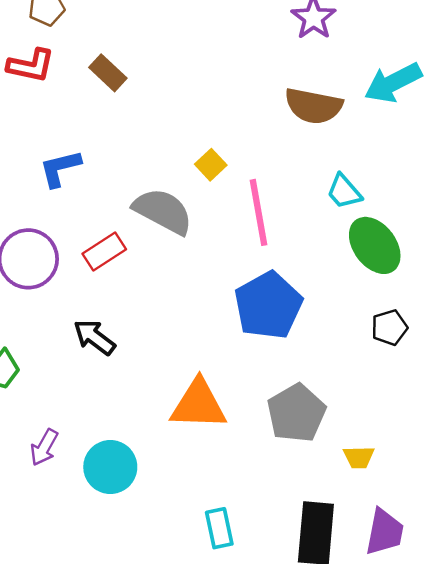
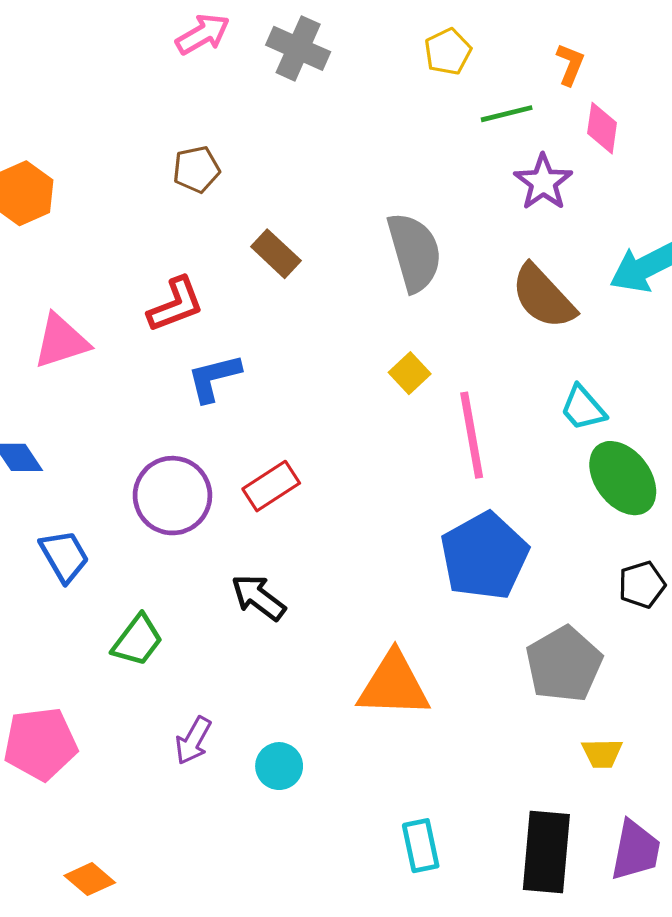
red L-shape: (31, 65) -> (176, 305), moved, turned -33
brown semicircle: (314, 106) -> (543, 297), turned 36
gray semicircle: (163, 211) -> (414, 252), moved, turned 46
gray pentagon: (296, 413) -> (564, 664), moved
cyan circle: (110, 467) -> (279, 766), size x0.7

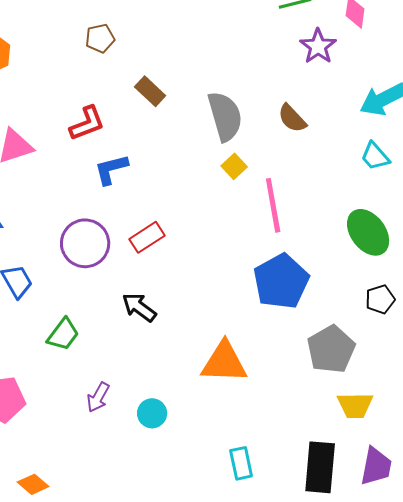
gray semicircle: (414, 252) -> (225, 116), moved
brown semicircle: (543, 297) -> (292, 118), moved, size x0.7
cyan trapezoid: (583, 408) -> (375, 156), moved
yellow trapezoid: (602, 753) -> (355, 405), size x1.4

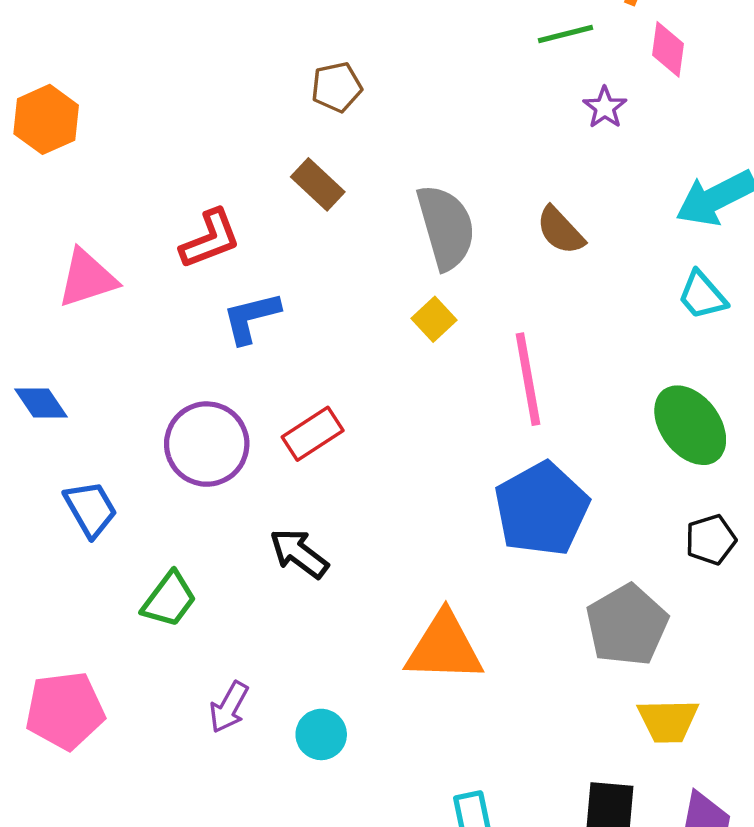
brown pentagon: (100, 38) -> (337, 87), moved
purple star: (318, 46) -> (605, 107), size x0.7
yellow square: (234, 166) -> (434, 319), moved

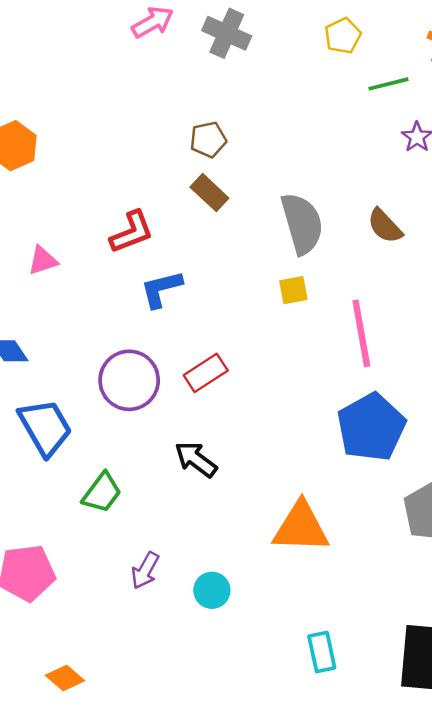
brown pentagon: (337, 87) -> (208, 139), moved
pink triangle: (87, 278) -> (43, 261), size x0.7
yellow square: (434, 319) -> (293, 290), turned 32
blue trapezoid: (91, 509) -> (45, 427), size x1.4

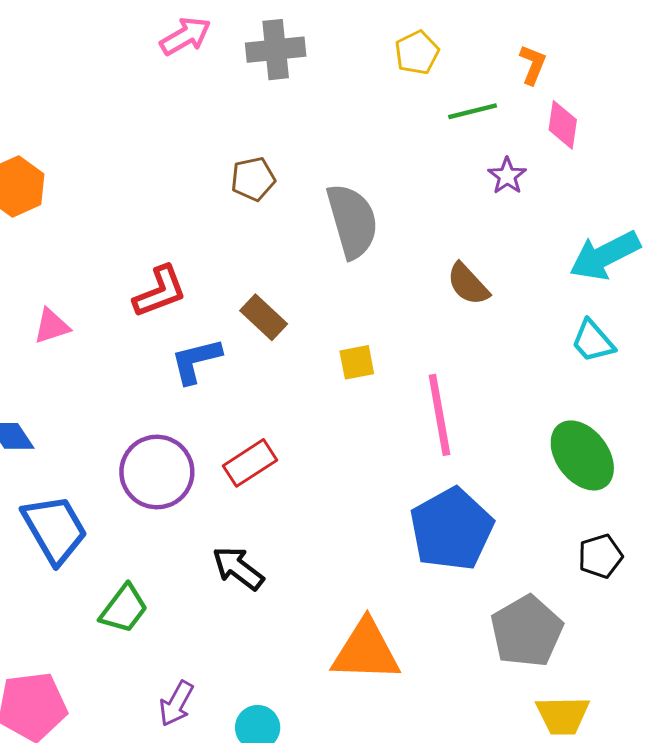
gray cross: (227, 33) -> (276, 50), turned -30
brown rectangle: (209, 193) -> (264, 317), moved
gray semicircle: (302, 223) -> (352, 221), moved

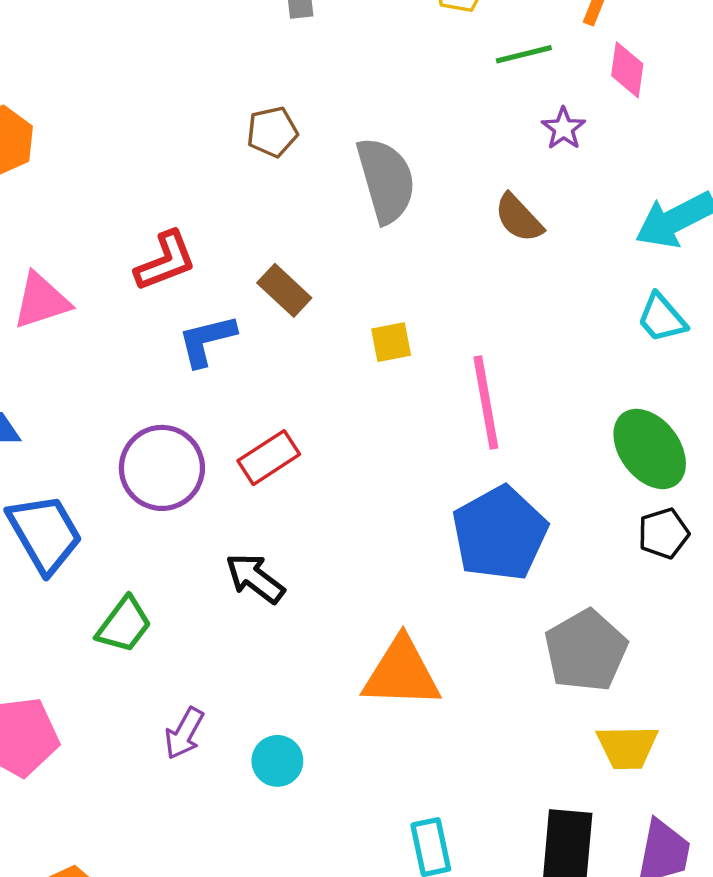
brown semicircle: (468, 284) -> (519, 218), moved
pink triangle: (52, 326) -> (41, 301), size x1.4
black pentagon: (600, 556) -> (663, 533), moved

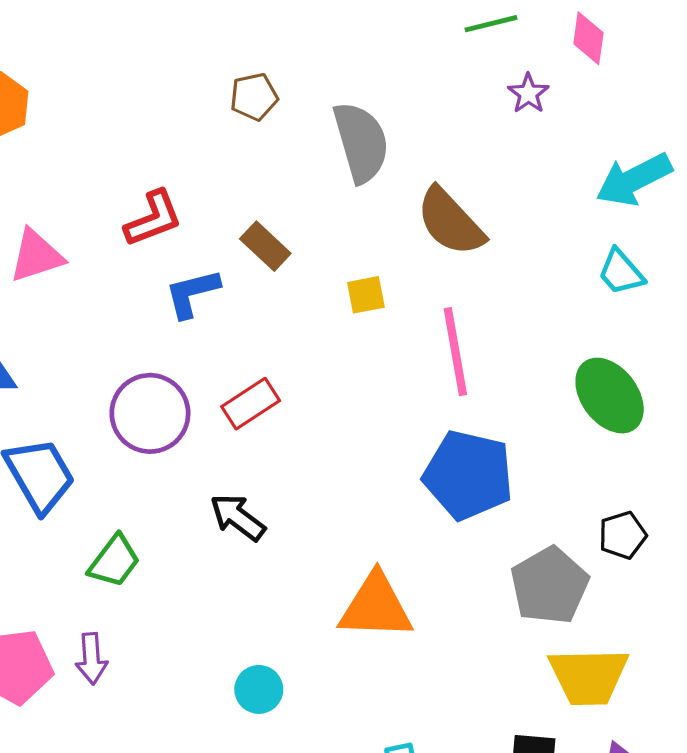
brown semicircle: (519, 218) -> (450, 222), moved, size x1.5
blue pentagon: (500, 533) -> (468, 475), turned -30
black pentagon: (663, 533) -> (623, 535), moved
purple arrow: (184, 733) -> (92, 659), moved, turned -33
yellow trapezoid: (627, 747) -> (588, 676), size x1.4

